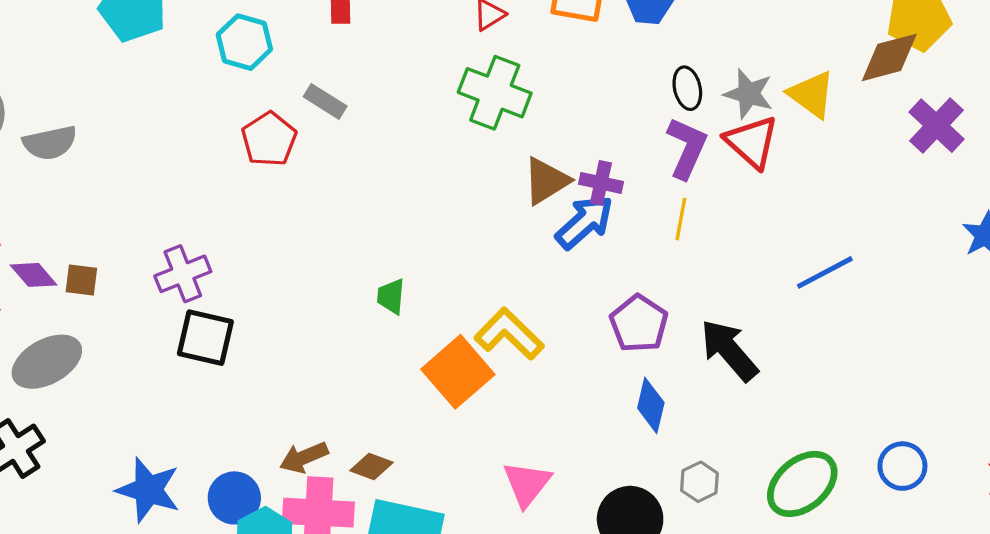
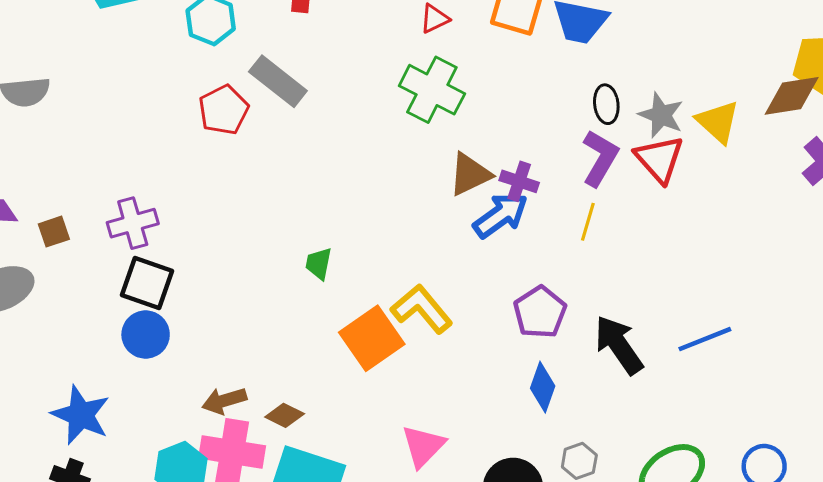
gray rectangle: (325, 101) -> (278, 81), size x1.5
blue line: (825, 272) -> (705, 339), moved
brown square: (81, 280) -> (54, 232), moved, turned -32
blue circle: (234, 498) -> (146, 335), moved

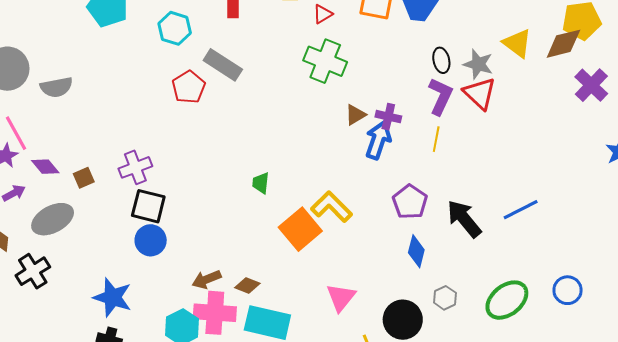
yellow triangle: (718, 122) -> (517, 43), moved
brown triangle: (470, 174) -> (355, 115), size x0.7
blue arrow: (501, 215) -> (378, 140), turned -30

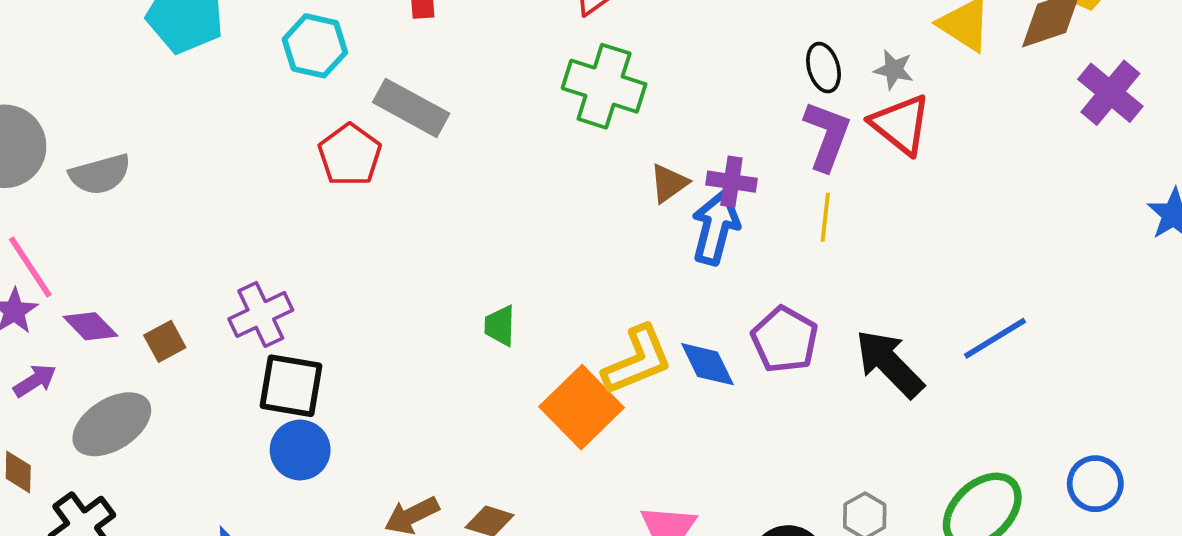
gray star: (478, 64) -> (894, 70), size x0.7
yellow L-shape: (332, 207) -> (637, 360), turned 117
blue diamond: (416, 251) -> (708, 364), moved, turned -36

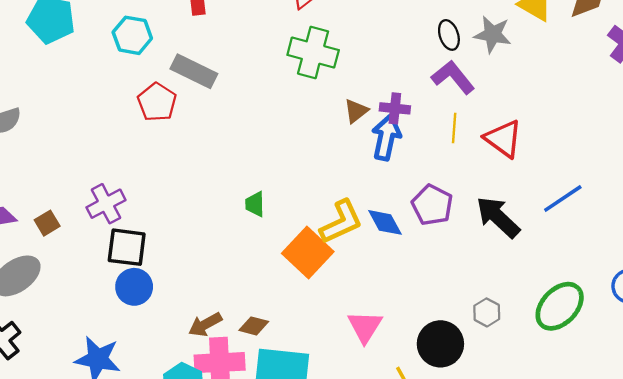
gray star: (894, 70) -> (493, 34), size x1.5
red triangle: (901, 124) -> (503, 139), moved
purple L-shape: (827, 136) -> (453, 77), turned -57

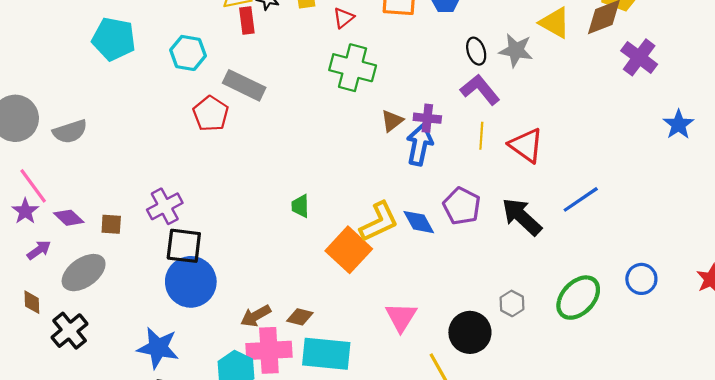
brown square: (47, 223) -> (111, 224), turned 35
blue circle: (134, 287) -> (191, 282), size x1.5

